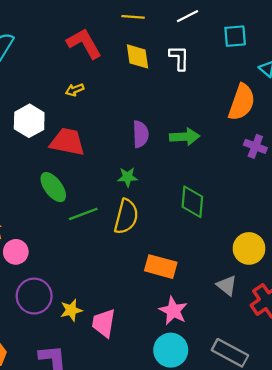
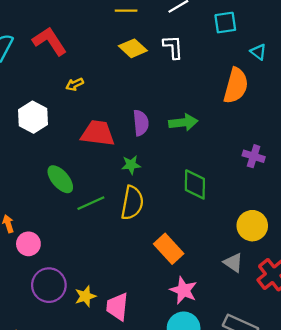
red L-shape: (84, 43) -> (50, 41), moved
yellow diamond: (137, 56) -> (133, 48), turned -36
red trapezoid: (67, 142) -> (98, 133), moved
purple cross: (255, 146) -> (254, 156), moved
orange rectangle: (161, 267) -> (169, 249), turned 36

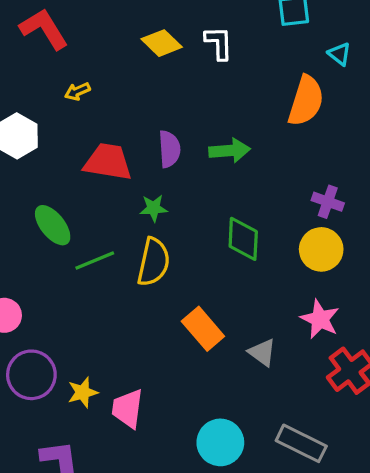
yellow circle: (252, 226) -> (321, 249), moved
gray triangle: (233, 263) -> (262, 352), moved
pink star: (183, 290) -> (320, 319), moved

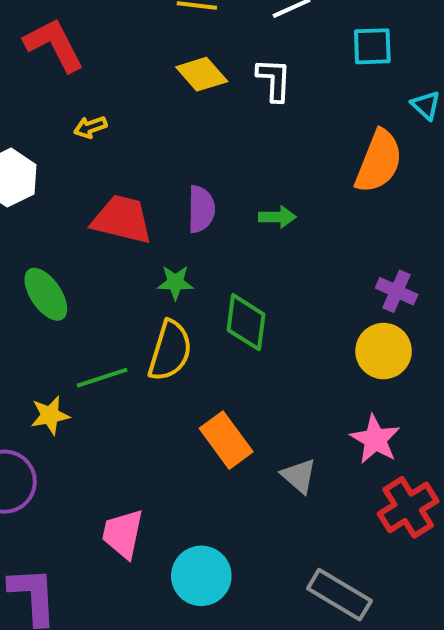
green arrow: (230, 151) -> (277, 217), size x0.7
green diamond: (243, 239) -> (246, 322), moved
green line: (95, 260) -> (102, 378), moved
yellow star: (83, 392) -> (50, 415), moved
cyan circle: (220, 442) -> (201, 576), moved

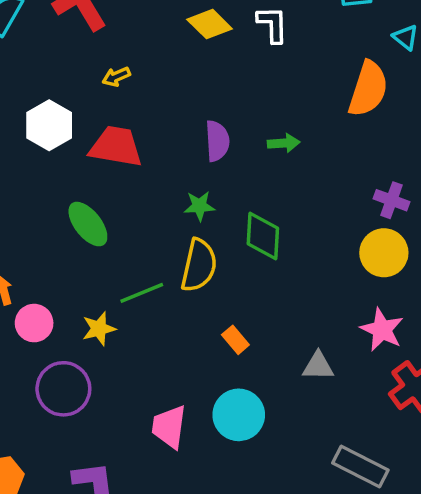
red trapezoid: (122, 219) -> (116, 147), moved
orange rectangle: (226, 440) -> (235, 340), moved, size x0.6
gray triangle: (299, 476) -> (318, 366), turned -36
cyan circle: (201, 576) -> (239, 415), moved

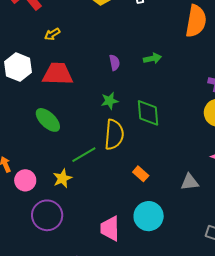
purple semicircle: (217, 141) -> (115, 63), size x0.7

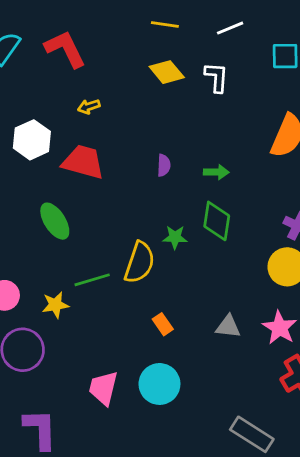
green star: (110, 101) -> (175, 237), moved
green diamond: (148, 113) -> (217, 221), moved
gray triangle: (190, 182) -> (228, 326), moved

